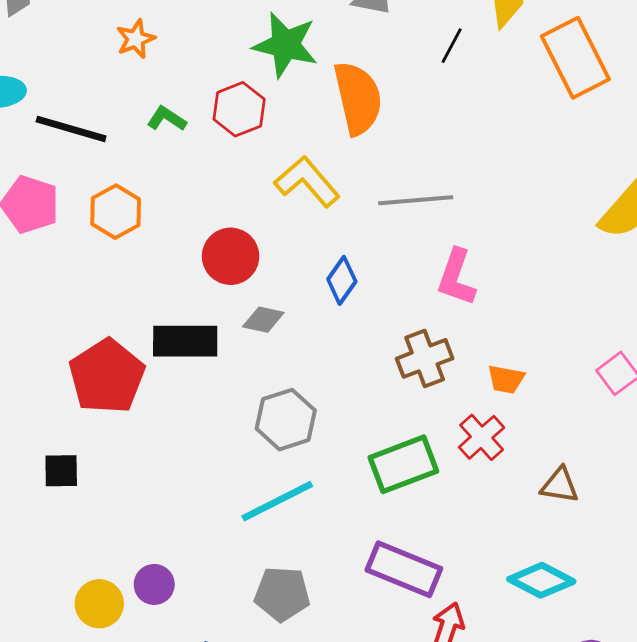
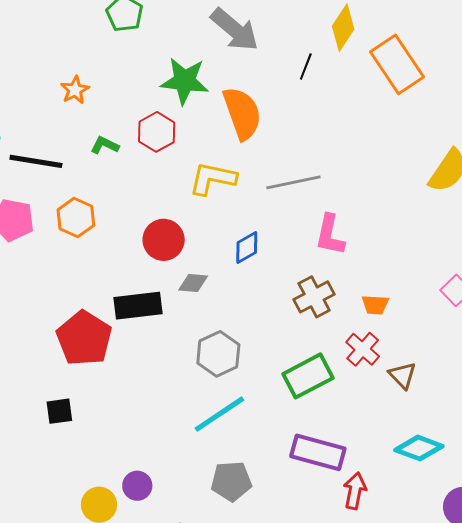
yellow L-shape: (307, 182) -> (213, 179), turned -30
blue diamond: (342, 280) -> (247, 247), turned 32
brown triangle: (560, 485) -> (402, 375), moved, turned 44

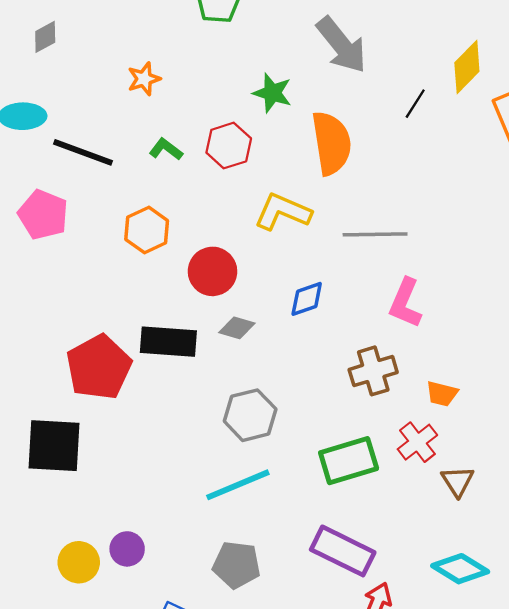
green star: (185, 81) -> (272, 93), size x0.7
orange hexagon: (76, 218) -> (147, 230), moved
black square: (59, 411) -> (54, 446), size x1.8

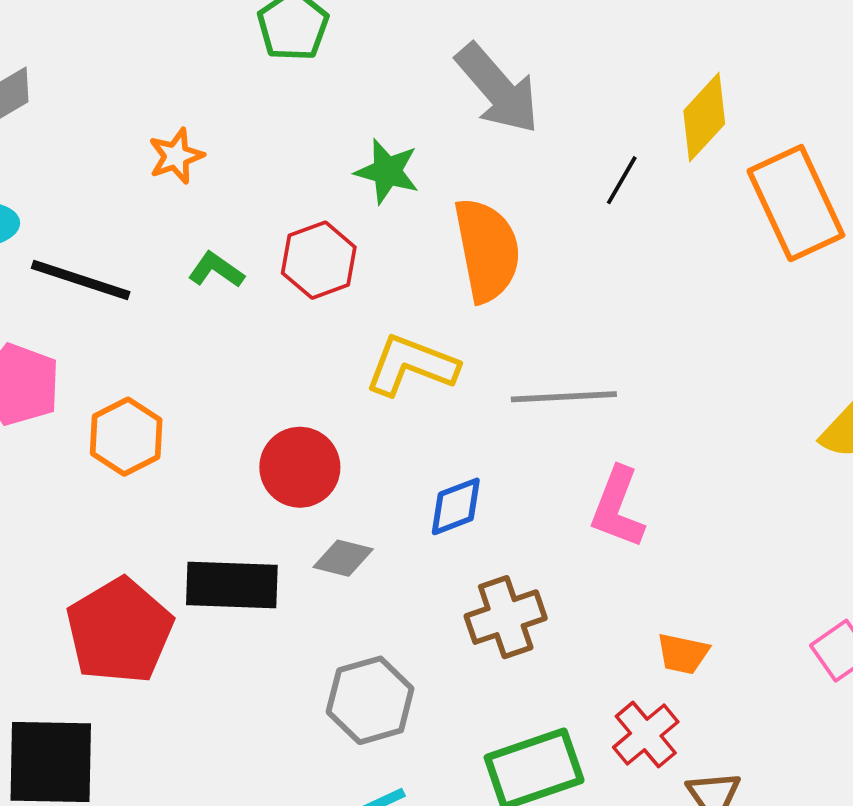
orange hexagon: (147, 230) -> (126, 437), moved
brown cross: (373, 371) -> (506, 617), moved

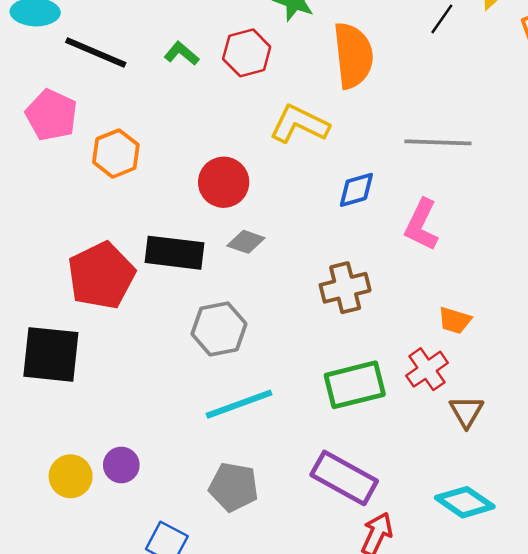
gray line: (564, 397) -> (438, 142), moved
blue diamond: (456, 506) -> (356, 190), moved
gray hexagon: (370, 700) -> (219, 329), moved

